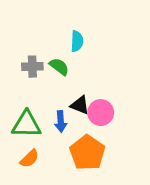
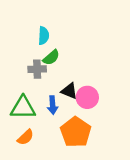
cyan semicircle: (77, 41) -> (44, 36), moved
gray cross: (32, 67) -> (37, 69), moved
green semicircle: (59, 67) -> (51, 57), turned 102

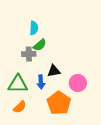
black triangle: (69, 91) -> (54, 71), turned -32
pink circle: (87, 97) -> (78, 83), moved

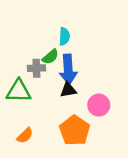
cyan semicircle: (34, 28) -> (64, 36), moved
blue arrow: (41, 82) -> (68, 69), moved, size x1.6
green triangle: (18, 84) -> (19, 91), moved

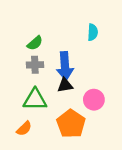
cyan semicircle: (64, 36) -> (93, 32), moved
green semicircle: (50, 57) -> (35, 43), moved
green triangle: (19, 91) -> (35, 100), moved

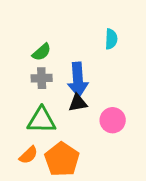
orange pentagon: (71, 124) -> (62, 159), moved

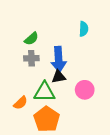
green triangle: (42, 120) -> (44, 92), moved
orange semicircle: (29, 155) -> (21, 103), moved

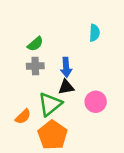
blue arrow: (59, 59) -> (66, 67), size x0.7
green triangle: (44, 92) -> (50, 104), turned -40

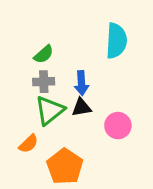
cyan semicircle: (94, 33) -> (116, 41), size x1.6
green triangle: (50, 104) -> (50, 110), moved

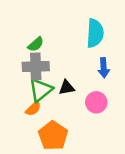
gray cross: (44, 82) -> (36, 67), size x1.5
blue arrow: (82, 83) -> (104, 68), moved
orange semicircle: (29, 144) -> (33, 108), moved

